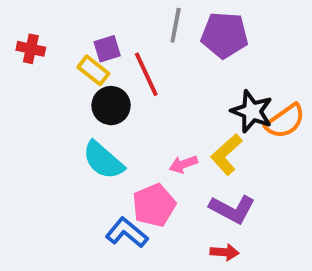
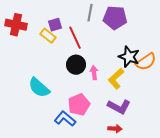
red cross: (31, 49) -> (16, 25), size x1.5
black circle: (111, 106) -> (76, 65), moved
cyan semicircle: (103, 160) -> (39, 88), moved
pink arrow: (183, 164) -> (94, 73), moved, turned 104

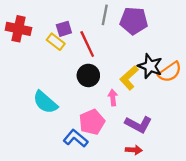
pink arrow: (94, 73) -> (113, 98), moved
yellow L-shape: (116, 79) -> (129, 78), moved

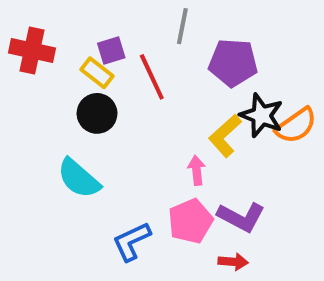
purple pentagon: (134, 21) -> (233, 63), moved
black circle: (88, 75) -> (97, 113), moved
pink pentagon: (92, 122) -> (190, 221), moved
blue L-shape: (76, 138) -> (132, 241), turned -65

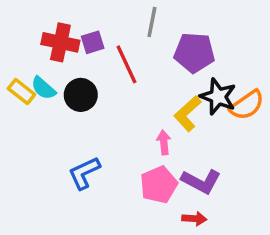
red cross: (32, 50) -> (60, 42), moved
yellow rectangle: (97, 73) -> (21, 92), moved
cyan semicircle: (79, 178) -> (43, 88), moved, size x0.7
blue L-shape: (132, 241) -> (84, 173), moved

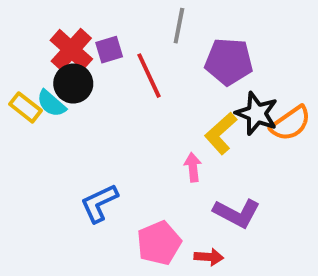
red cross: (60, 42) -> (71, 50), turned 30
black circle: (81, 95) -> (73, 84), moved
pink pentagon: (159, 185) -> (159, 243), moved
red arrow: (194, 219) -> (209, 257), moved

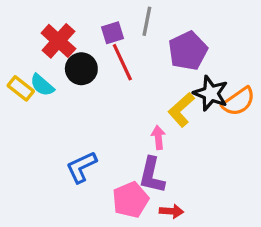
purple square: (109, 50) -> (112, 33), moved
purple pentagon: (229, 62) -> (188, 51), turned -30
black circle: (73, 84) -> (81, 69), moved
purple L-shape: (237, 213) -> (152, 175), moved, turned 75

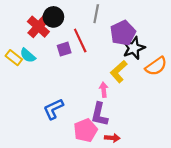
purple square: (112, 33) -> (64, 49), moved
black circle: (81, 69) -> (53, 17), moved
black star: (211, 93) -> (134, 48), moved, turned 30

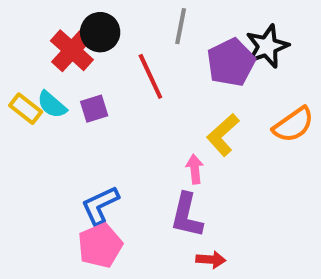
black star: (134, 48) -> (267, 46), moved
purple square: (64, 49) -> (94, 109), moved
pink pentagon: (86, 130) -> (100, 246), moved

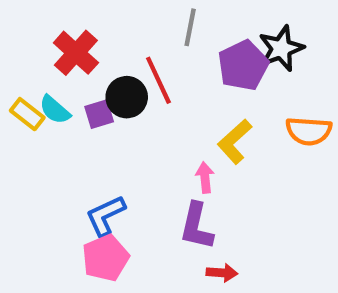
black circle: (100, 32) -> (127, 97), moved
orange semicircle: (293, 125) -> (309, 131), turned 39

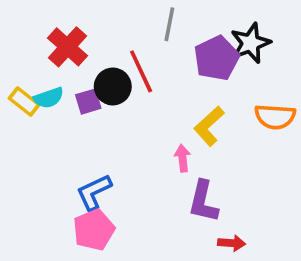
cyan semicircle: (55, 110) -> (49, 98), turned -60
purple L-shape: (197, 226) -> (203, 202), moved
red arrow: (222, 273) -> (232, 243), moved

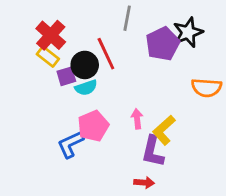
cyan semicircle: (49, 98) -> (86, 88), moved
yellow rectangle: (24, 102) -> (48, 56), moved
yellow L-shape: (209, 126) -> (164, 130), moved
pink pentagon: (94, 230) -> (93, 126), moved
red arrow: (232, 243) -> (144, 183), moved

